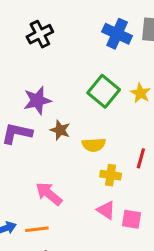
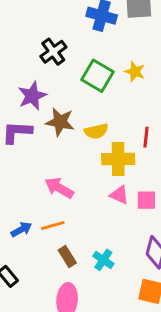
black cross: (40, 34) -> (53, 52), moved
brown star: (60, 130) -> (60, 122), size x1.4
yellow cross: (111, 175) -> (118, 159), size x1.5

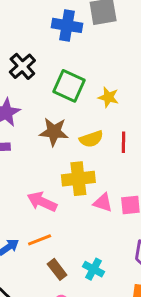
yellow star: (135, 72) -> (108, 97), moved
brown star: (60, 122) -> (54, 132), moved
yellow semicircle: (96, 131) -> (91, 139), moved
yellow cross: (118, 159) -> (78, 179), moved

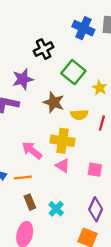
pink triangle: (103, 203) -> (63, 166), moved

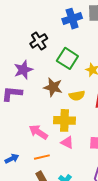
blue cross: (83, 28) -> (72, 19), turned -36
orange line: (23, 177) -> (42, 157), moved

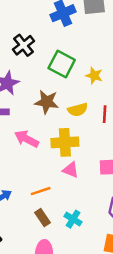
pink arrow: (38, 132) -> (27, 139), moved

